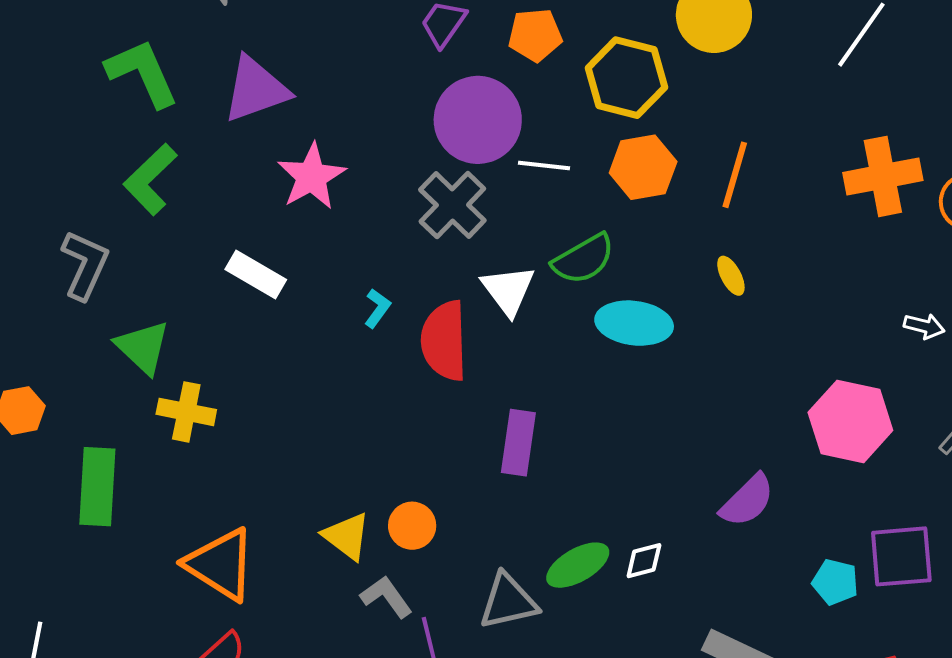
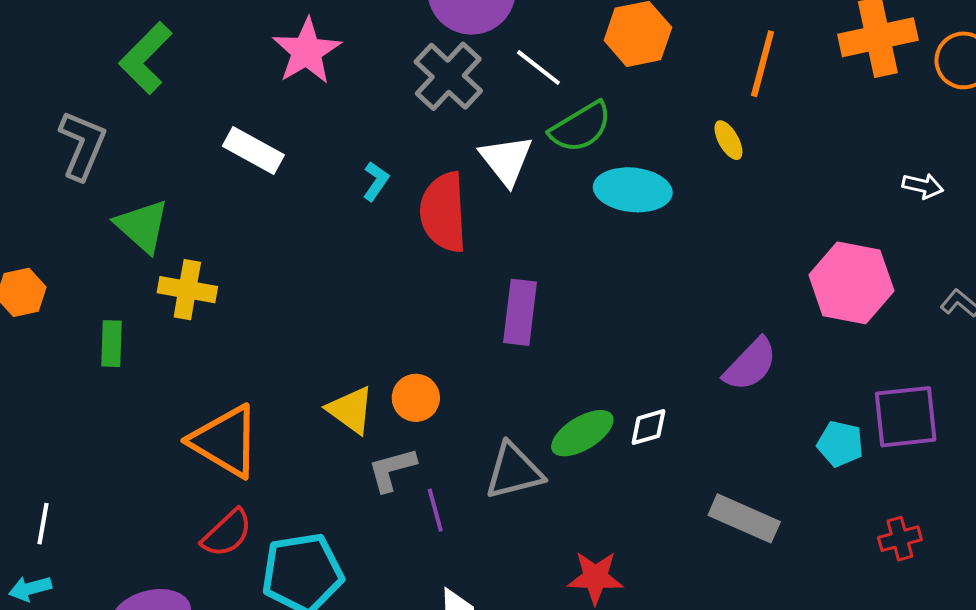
white line: (544, 165) -> (538, 68), moved, turned 33
orange line: (735, 175) -> (763, 64), moved
green rectangle: (97, 487) -> (112, 344), moved, size x0.6
gray L-shape: (386, 597) -> (392, 470), turned -68

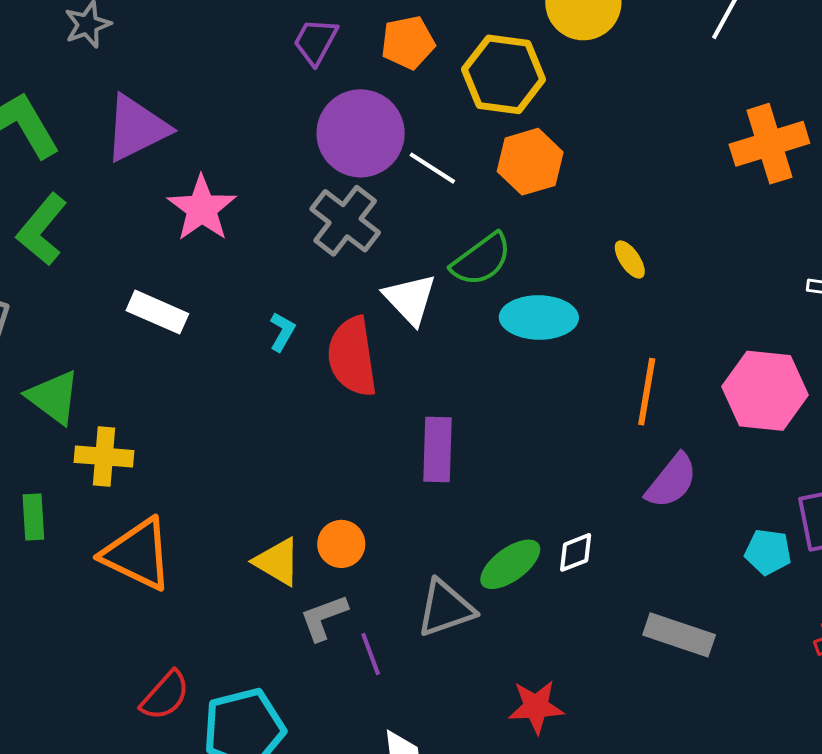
orange line: (763, 64) -> (647, 392), moved
white line: (538, 68) -> (432, 168), moved
orange triangle: (225, 441) -> (137, 554), moved

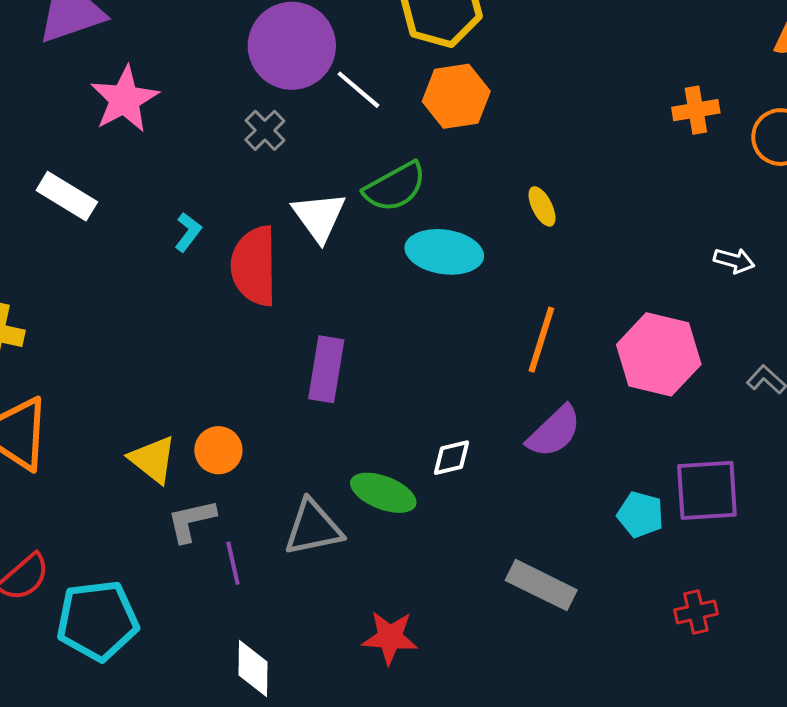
orange cross: (769, 144) -> (696, 110), size x0.6
gray cross: (345, 221) -> (265, 130), size x0.6
white diamond: (576, 552) -> (451, 458), moved
green ellipse: (510, 564) -> (383, 493), turned 50

